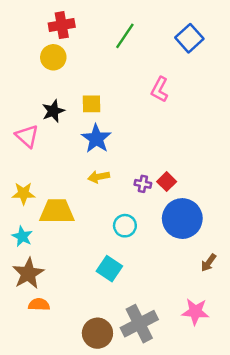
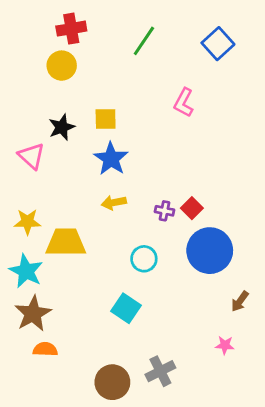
cyan star: (22, 236) -> (26, 271), size x1.4
pink star: (195, 312) -> (225, 345), moved, size x0.6
gray cross: (139, 324) -> (160, 371), size x0.7

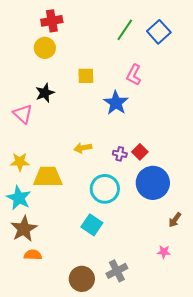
green line: (144, 41) -> (125, 30), moved
yellow square: (106, 119) -> (86, 76), moved
blue star: (111, 159) -> (116, 103), moved
cyan circle: (144, 259) -> (105, 189), size x1.5

